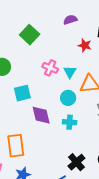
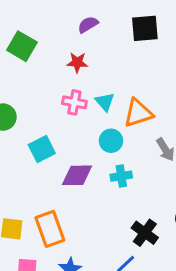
green square: (30, 35) -> (22, 46), moved
red star: (85, 45) -> (77, 62), moved
purple diamond: (41, 115) -> (77, 175), turned -65

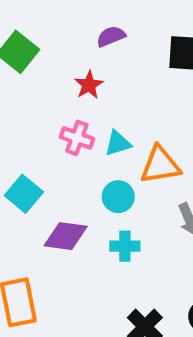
red star: (77, 62) -> (89, 85), turned 30
cyan triangle: (105, 102) -> (118, 143), turned 45
cyan square: (42, 149) -> (24, 194), turned -32

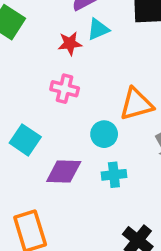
red star: (89, 85) -> (70, 43), turned 30
cyan triangle: (118, 143) -> (98, 29), moved

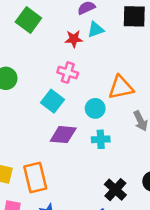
cyan square: (25, 140) -> (52, 101), moved

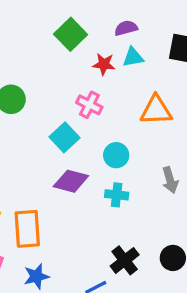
green square: (28, 20) -> (71, 34), moved
orange triangle: (121, 87) -> (156, 110), moved

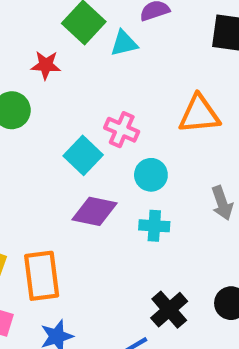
cyan triangle: (133, 57) -> (124, 43), moved
red star: (104, 64) -> (46, 65), moved
pink cross: (89, 105) -> (122, 130), moved

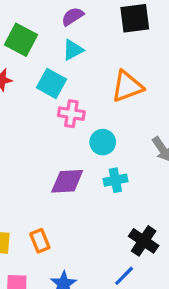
cyan triangle: (124, 43) -> (73, 50), moved
cyan square: (83, 155) -> (51, 83), moved
orange rectangle: (42, 276) -> (40, 241), size x0.6

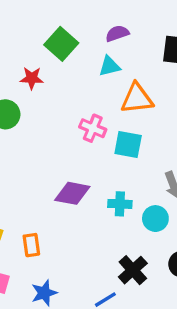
cyan square: (51, 83) -> (128, 144), moved, turned -32
orange triangle: (127, 86) -> (137, 98), moved
cyan circle: (103, 142) -> (155, 219), moved

